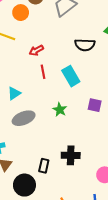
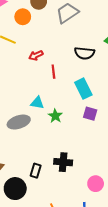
red line: (43, 72) -> (53, 72), moved
cyan rectangle: (71, 76) -> (83, 89), moved
cyan triangle: (14, 93) -> (37, 103), moved, turned 40

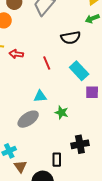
red arrow: (36, 55) -> (16, 54), moved, turned 48
green star: (55, 116) -> (62, 113), moved

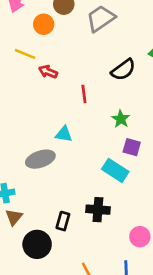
black semicircle: (71, 38) -> (123, 70), turned -42
cyan rectangle: (79, 71) -> (115, 170), moved, turned -30
green star: (62, 113) -> (121, 119), moved

